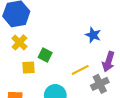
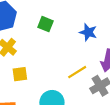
green square: (45, 55) -> (45, 24), moved

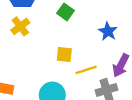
yellow square: (20, 74) -> (64, 55), moved

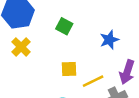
blue star: (108, 31) -> (109, 40), turned 30

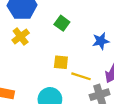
yellow line: (93, 81) -> (81, 76), turned 36

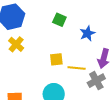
green square: (62, 23) -> (59, 20), moved

